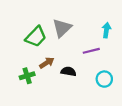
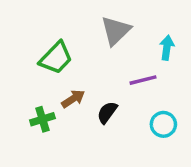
gray triangle: (62, 28) -> (116, 31), moved
black semicircle: (68, 71) -> (107, 112), turned -64

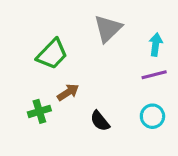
purple line: (143, 80) -> (154, 75), moved
black semicircle: (107, 112) -> (100, 121), moved, turned -75

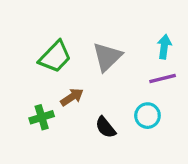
gray triangle: (108, 29) -> (107, 57), moved
cyan circle: (152, 116) -> (147, 116), moved

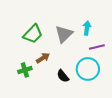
cyan arrow: (164, 47) -> (87, 28), moved
cyan circle: (147, 116) -> (88, 69), size x1.5

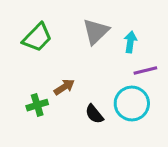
green trapezoid: (33, 34) -> (37, 37), moved
gray triangle: (64, 34) -> (96, 31), moved

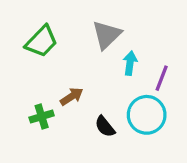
cyan arrow: (130, 42) -> (130, 63), moved
purple line: (145, 70) -> (162, 78), turned -55

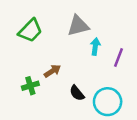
gray triangle: (107, 35) -> (78, 26), turned 30
cyan circle: (147, 115) -> (108, 102), moved

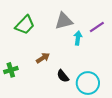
purple line: (119, 58) -> (97, 27), moved, turned 35
green cross: (30, 86) -> (11, 70), moved

